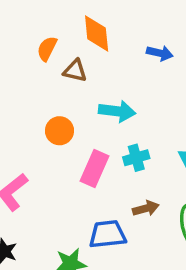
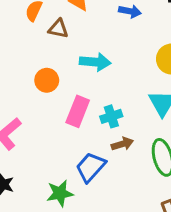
cyan cross: (136, 158) -> (111, 116), moved
blue trapezoid: (107, 234) -> (91, 167), turned -40

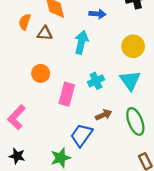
cyan arrow: (95, 62) -> (81, 42), moved, turned -75
cyan cross: (111, 116) -> (96, 81), moved

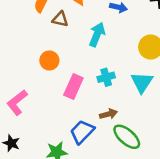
green ellipse: (135, 121) -> (127, 137), moved, turned -36

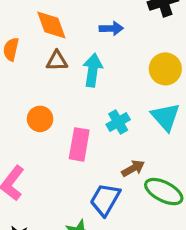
brown triangle: (60, 19) -> (57, 61), moved

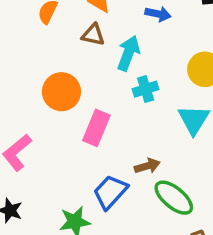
orange circle: (40, 119) -> (61, 92), size x1.4
cyan cross: (118, 122) -> (146, 89), moved

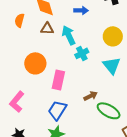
cyan arrow: (128, 53) -> (69, 35), turned -36
blue trapezoid: (110, 192) -> (57, 110), moved

